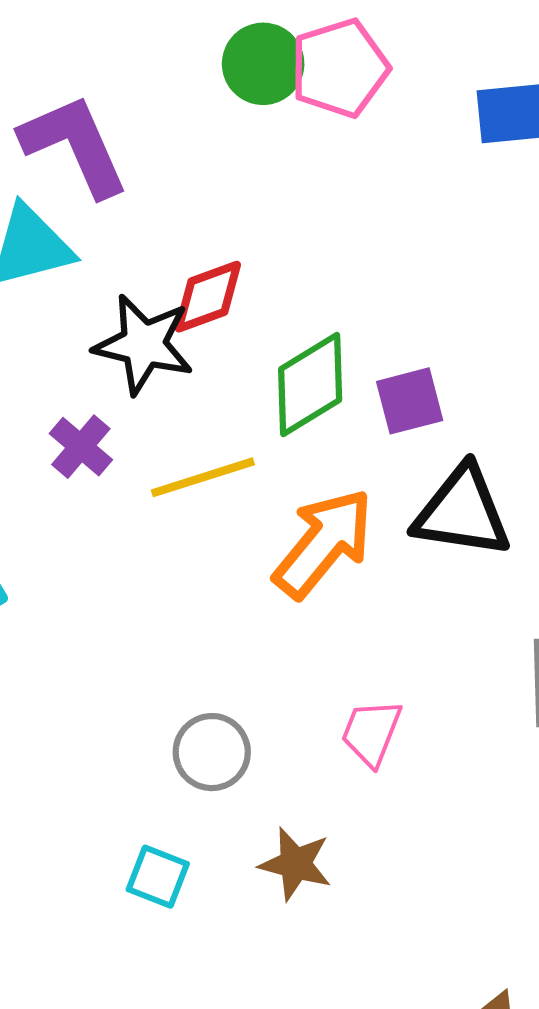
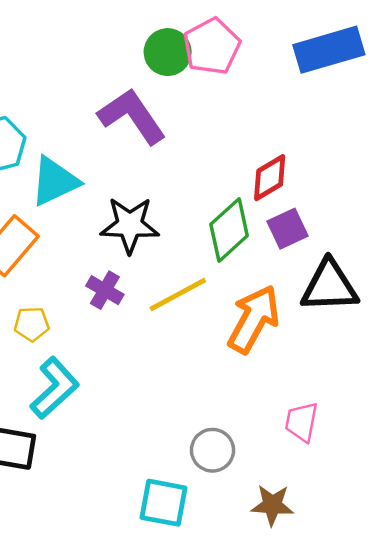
purple L-shape: (74, 145) -> (132, 116), moved
red diamond: (208, 297) -> (270, 178), moved
cyan square: (158, 877) -> (164, 503), moved, size x1.4

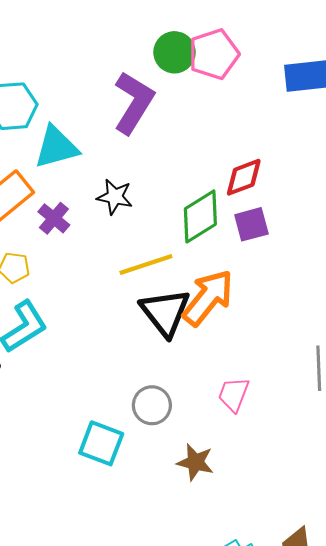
purple L-shape: (132, 116) -> (134, 103), turned 56
black star: (130, 225) -> (115, 197), size x0.7
black triangle: (329, 286) -> (165, 312), moved, turned 44
purple cross: (105, 290) -> (54, 218), moved

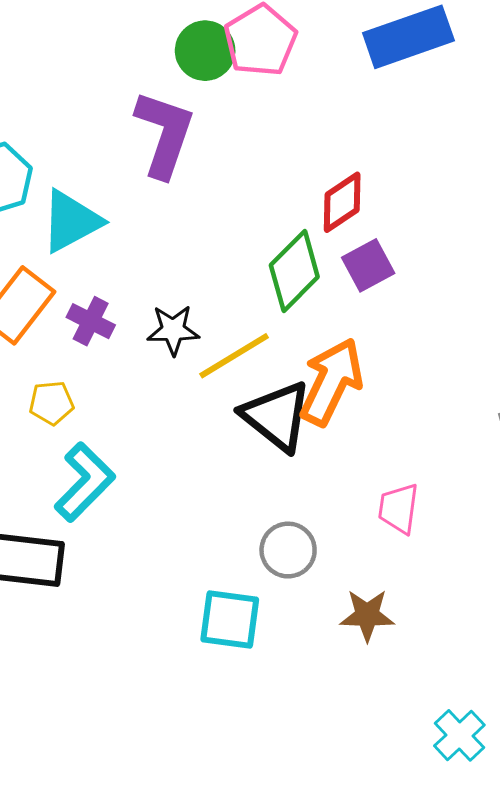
black star: (115, 197) -> (173, 330), moved

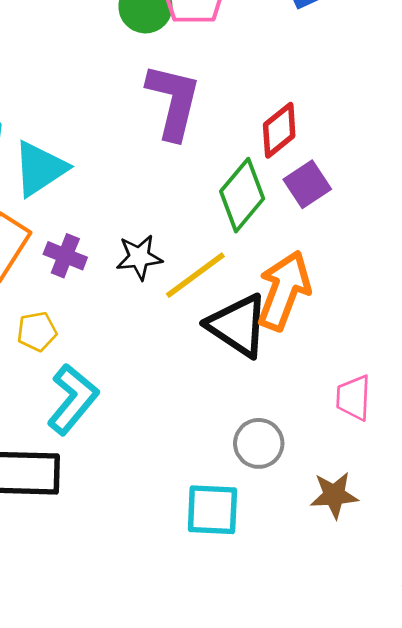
purple L-shape: (164, 134) -> (173, 101), moved

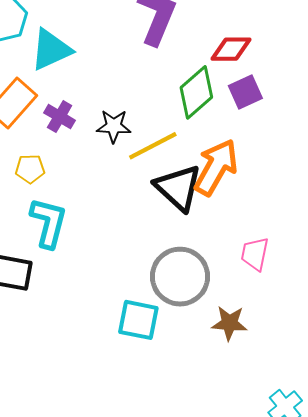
red diamond: (279, 130) -> (231, 49), turned 30
cyan L-shape: (73, 399) -> (49, 223), turned -34
gray circle: (259, 443) -> (180, 277), size x1.6

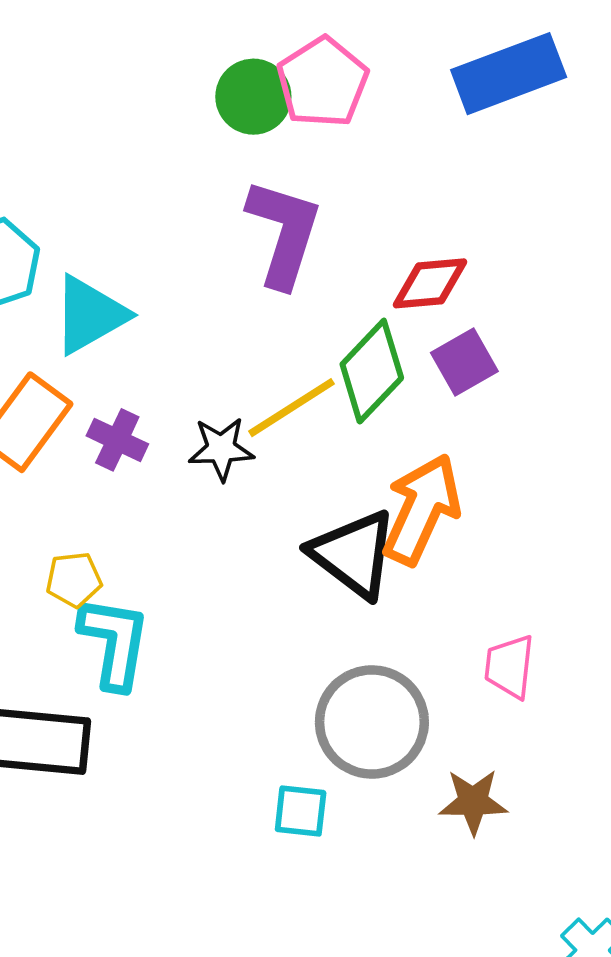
yellow line: (153, 146) -> (291, 408), moved
yellow pentagon: (30, 169) -> (74, 580), moved
cyan square: (138, 320) -> (301, 811), size x0.7

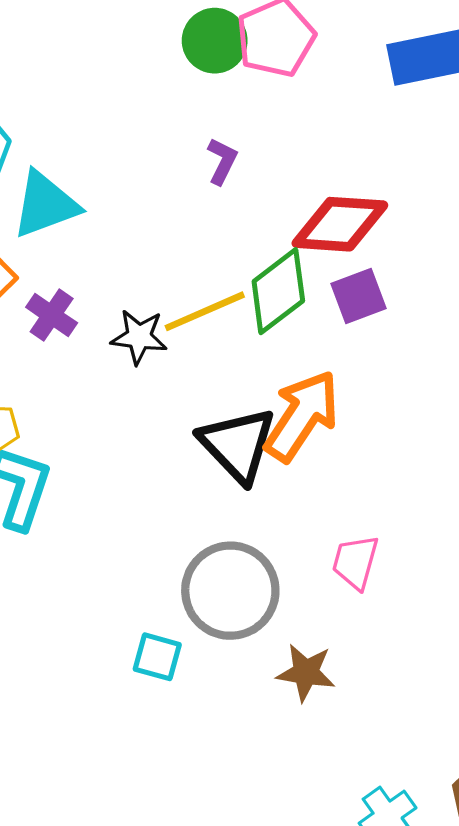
purple L-shape: (284, 233) -> (222, 161), size x0.5
red diamond: (430, 283) -> (340, 224), size x1.4

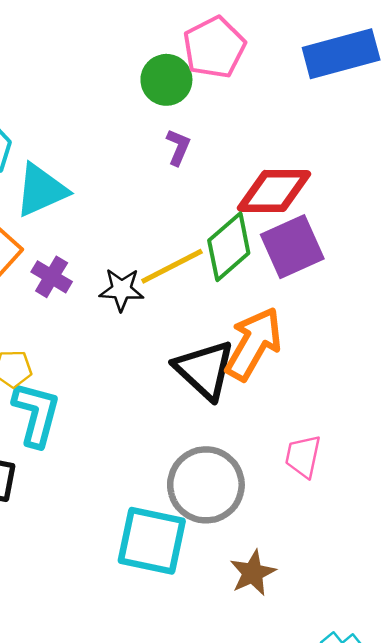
green circle: (215, 41) -> (166, 80), moved
purple square: (359, 296) -> (292, 247), size x1.4
cyan square: (157, 657) -> (152, 541), size x1.8
brown star: (306, 673) -> (253, 573), moved, turned -30

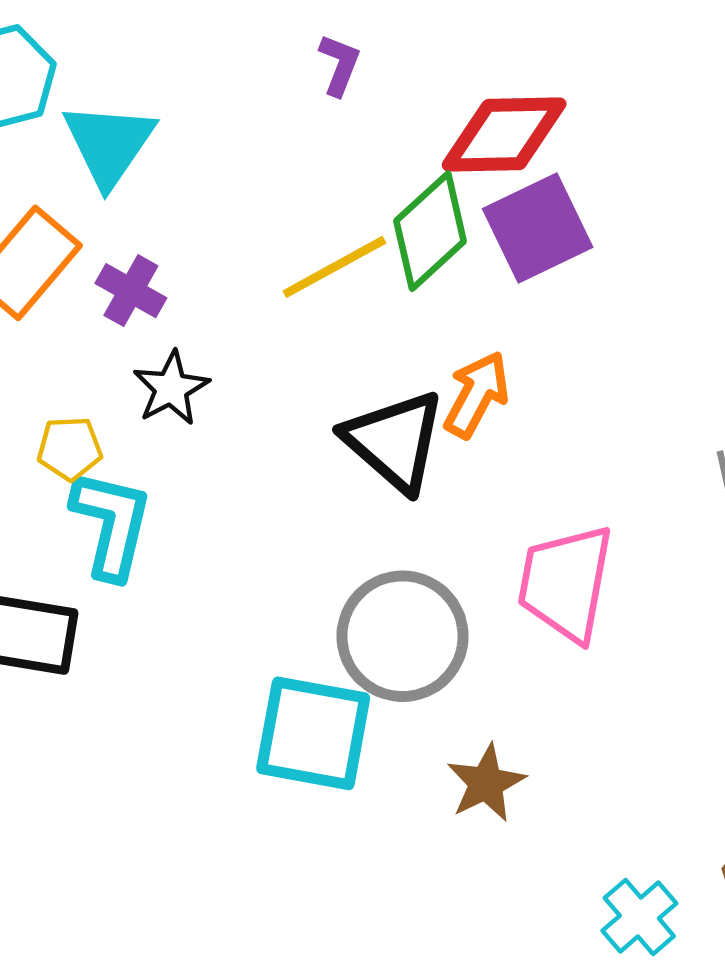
cyan triangle: (41, 190) -> (109, 144), turned -30
black star: (121, 290) -> (171, 388), moved, turned -30
orange arrow: (254, 344) -> (477, 395), size x0.7
pink trapezoid: (303, 456) -> (566, 583), size x1.6

